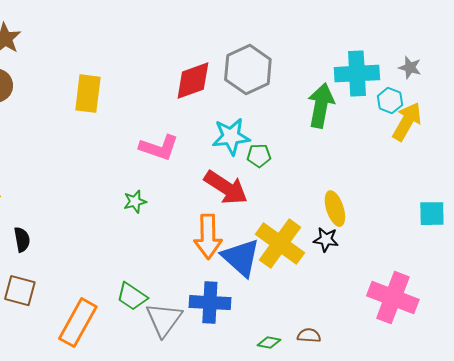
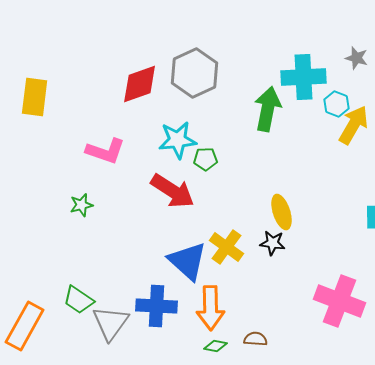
gray star: (410, 68) -> (357, 58), moved
orange arrow: (208, 237) -> (211, 308), moved
yellow cross: (280, 244) -> (227, 247), size x0.7

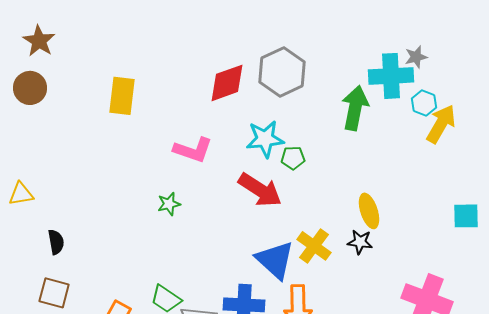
gray star: (357, 58) -> (416, 57), moved, turned -30

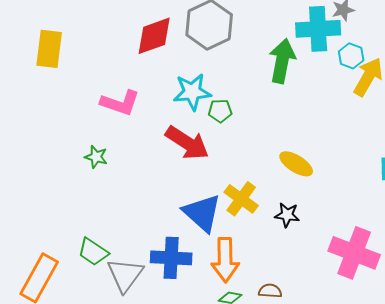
green star: (169, 204) -> (96, 157), turned 30
yellow ellipse: (369, 211) -> (296, 164), turned -40
black star: (360, 242) -> (287, 215), moved

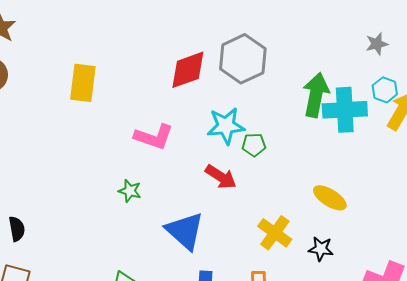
cyan cross: (318, 29) -> (345, 110), moved
red arrow: (187, 143) -> (221, 177), size x0.7
blue triangle: (202, 213) -> (185, 231), moved

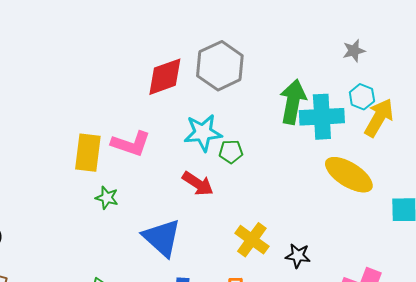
yellow rectangle: (83, 83) -> (88, 153), moved
yellow ellipse: (330, 198) -> (349, 175), moved, size x1.4

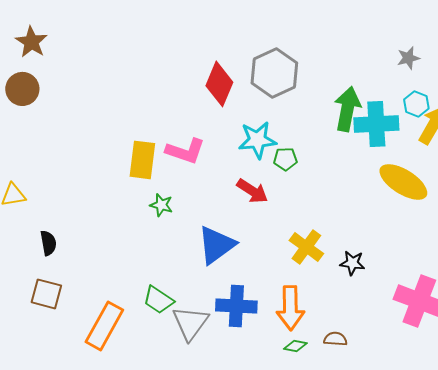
red diamond: (165, 77) -> (219, 84), turned -48
blue triangle: (162, 238) -> (216, 245), turned 42

